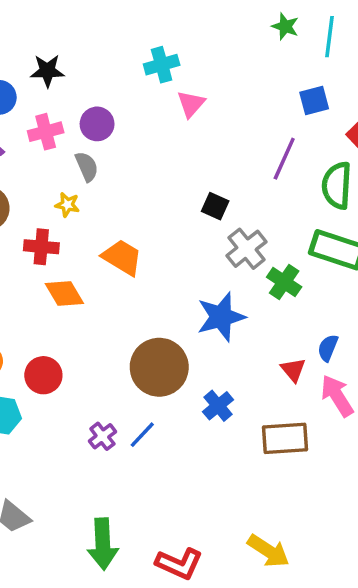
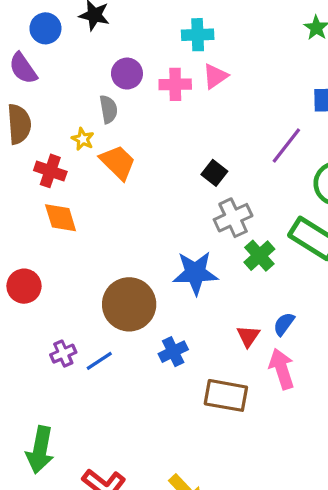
pink cross: (46, 132) -> (175, 84), moved
orange trapezoid: (122, 257) -> (118, 162), moved

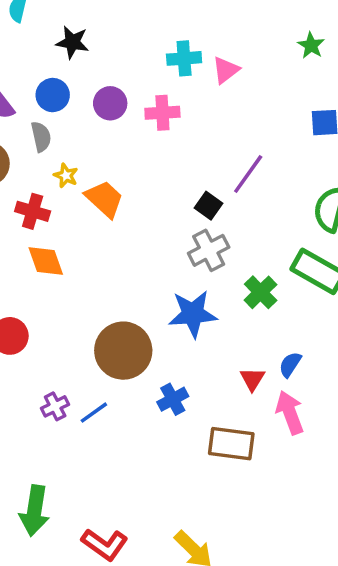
blue circle: (45, 28) -> (53, 95), moved
pink triangle: (215, 76) -> (226, 70), moved
gray semicircle: (108, 109) -> (41, 137), moved
purple line: (286, 146) -> (248, 174), moved
gray cross: (233, 218) -> (209, 250), moved

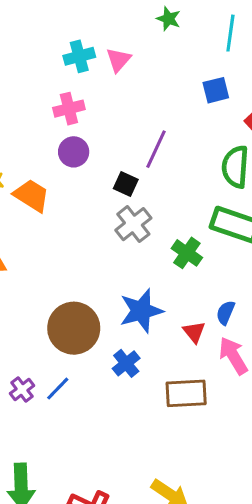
green star: (311, 45) -> (169, 19), moved
purple circle: (110, 103) -> (74, 152), moved
blue star: (193, 314) -> (141, 311), moved

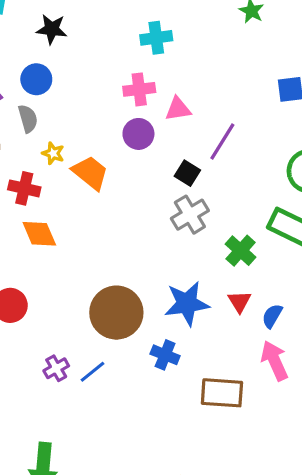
pink triangle: (118, 60) -> (178, 109), moved, turned 32
red triangle: (194, 332) -> (239, 301), moved
blue cross: (126, 363) -> (165, 355), turned -36

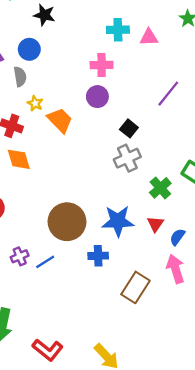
pink triangle: (178, 109) -> (149, 37), moved
purple line: (222, 142) -> (168, 94), moved
blue cross: (165, 355) -> (98, 256), turned -30
brown rectangle: (222, 393) -> (135, 287), turned -68

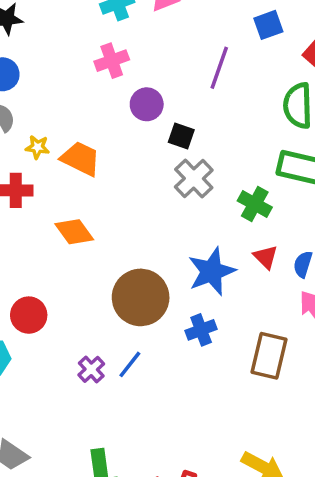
purple circle: (97, 97) -> (147, 104), moved
orange diamond: (19, 159) -> (74, 232), moved

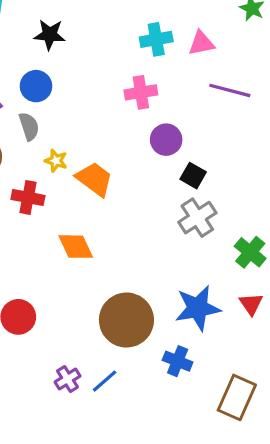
purple line: (219, 68) -> (230, 90), moved, turned 75
blue cross: (201, 330) -> (178, 361), turned 32

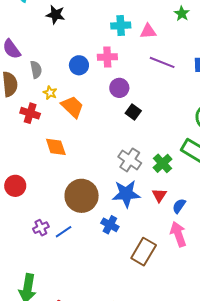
blue circle: (36, 86) -> (79, 65), moved
gray cross: (197, 218) -> (130, 160), moved, turned -30

